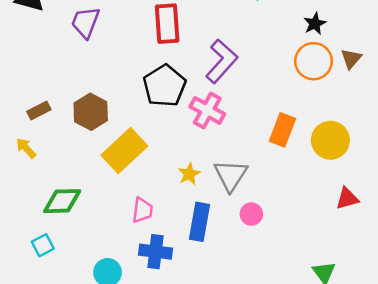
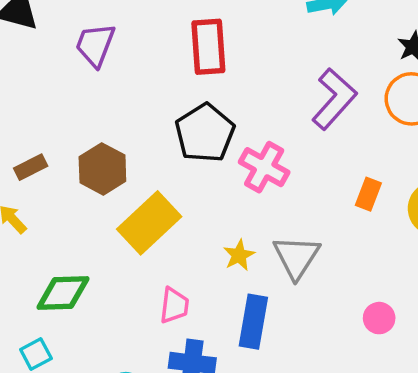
purple L-shape: (222, 61) -> (334, 99), moved
orange rectangle: (282, 130) -> (368, 194), size x0.7
pink circle: (251, 214) -> (379, 318), moved

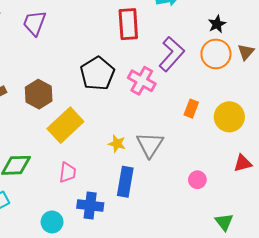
red rectangle: (208, 47) -> (128, 24), moved
pink cross: (264, 167) -> (142, 81), moved
yellow star: (239, 255) -> (117, 144), turned -30
pink trapezoid: (174, 305) -> (67, 173), moved

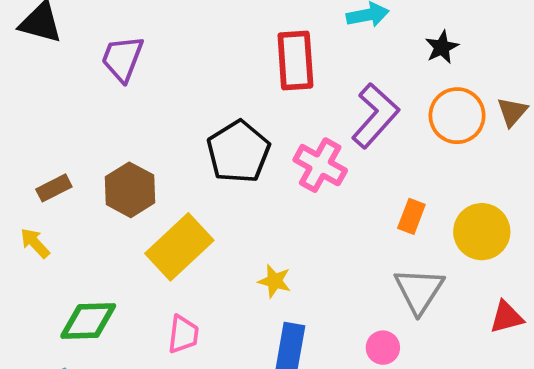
black star: (217, 24) -> (442, 47), moved
gray triangle: (150, 145) -> (419, 291), moved
pink circle: (197, 180) -> (383, 348), moved

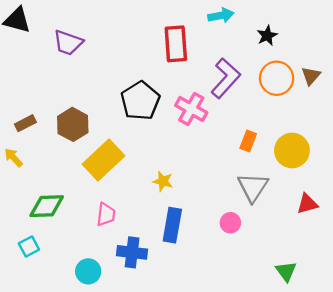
purple trapezoid: (122, 59) -> (68, 43), turned -92

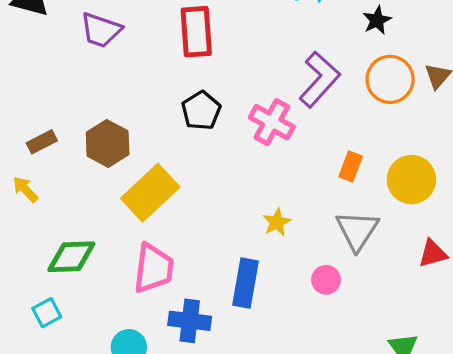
red rectangle: (176, 44) -> (196, 32), moved
black pentagon: (140, 101) -> (201, 111), size x0.7
yellow star: (163, 181) -> (277, 222), moved, turned 30
pink trapezoid: (106, 214) -> (154, 268), size x1.5

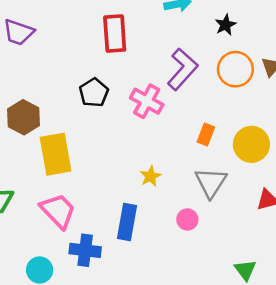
red rectangle: (196, 32) -> (115, 33), moved
yellow rectangle: (150, 193) -> (56, 154), turned -57
pink trapezoid: (154, 268) -> (58, 211), turned -51

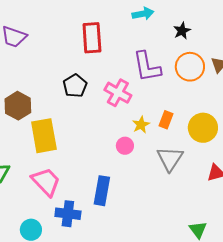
purple L-shape: (182, 69) -> (147, 67), turned 128
yellow star: (150, 176) -> (141, 125), moved
pink circle: (187, 219) -> (125, 146), moved

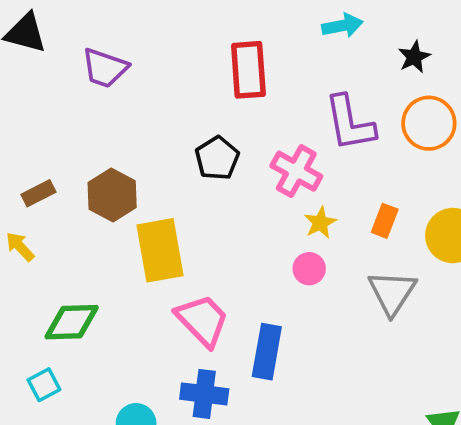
yellow star: (141, 125) -> (320, 223), moved
pink trapezoid: (46, 182) -> (202, 320), moved

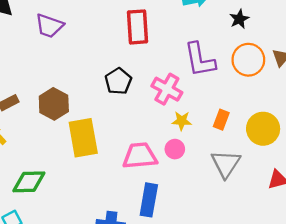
yellow star: (320, 223) -> (182, 121), turned 30
pink trapezoid: (202, 320) -> (140, 156), moved, turned -51

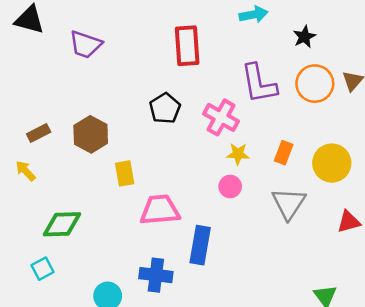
yellow rectangle: (83, 138) -> (125, 173), size x0.6
pink trapezoid: (140, 156) -> (160, 210), moved

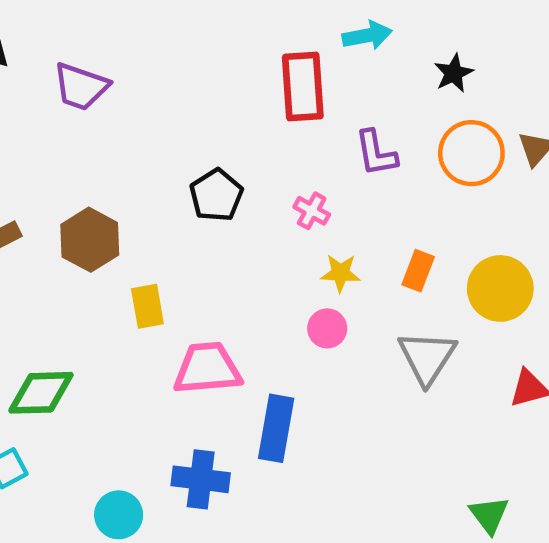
red rectangle: (187, 46) -> (303, 87), moved
purple L-shape: (259, 84) -> (376, 153), size x0.7
pink cross: (221, 117) -> (312, 211), size x0.6

